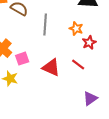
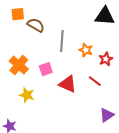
orange star: (76, 29) -> (86, 50), moved
pink square: (22, 59) -> (46, 69), moved

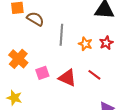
red star: (106, 59) -> (106, 43), moved
pink square: (46, 69) -> (42, 73), moved
yellow star: (27, 95) -> (14, 98), moved

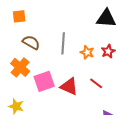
brown semicircle: (35, 19) -> (31, 42), moved
pink square: (42, 73) -> (44, 81), size x1.5

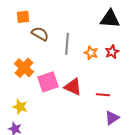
brown semicircle: (31, 42) -> (40, 34), moved
red line: (96, 83) -> (103, 95), moved, turned -32

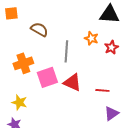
orange square: (23, 17) -> (11, 13), moved
gray line: (67, 44) -> (66, 51), moved
orange star: (91, 53) -> (91, 38), moved
orange cross: (24, 68) -> (23, 63), turned 30

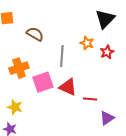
black triangle: (109, 14) -> (105, 19), turned -50
red line: (102, 90) -> (90, 99), moved

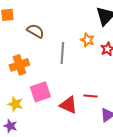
pink square: (43, 82) -> (40, 92), moved
red triangle: (68, 87) -> (68, 105), moved

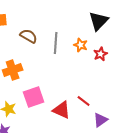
gray line: (62, 53) -> (56, 43), moved
red line: (90, 96) -> (84, 101), turned 32

